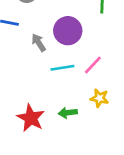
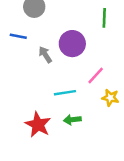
cyan line: (62, 68) -> (65, 93), moved
yellow star: (99, 98) -> (110, 98), moved

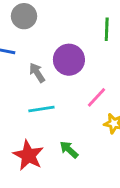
cyan line: (65, 93) -> (41, 109), moved
green arrow: (72, 120) -> (69, 150), turned 49

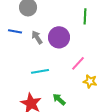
gray arrow: (37, 73) -> (37, 37), moved

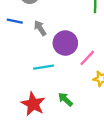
purple circle: (59, 37) -> (65, 43), moved

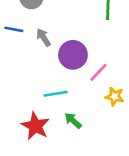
cyan line: (43, 67) -> (56, 94), moved

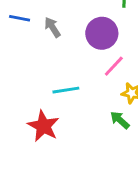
purple circle: (73, 55) -> (102, 33), moved
green arrow: (73, 121) -> (120, 120), moved

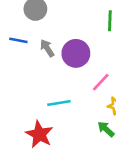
purple circle: (102, 33) -> (76, 53), moved

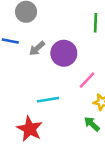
gray arrow: (47, 48) -> (37, 48), turned -98

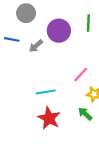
purple circle: (64, 53) -> (59, 31), moved
red star: (30, 129) -> (49, 118), moved

